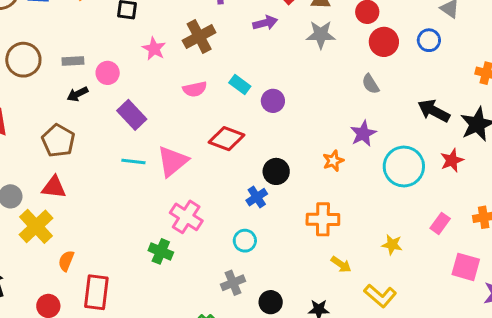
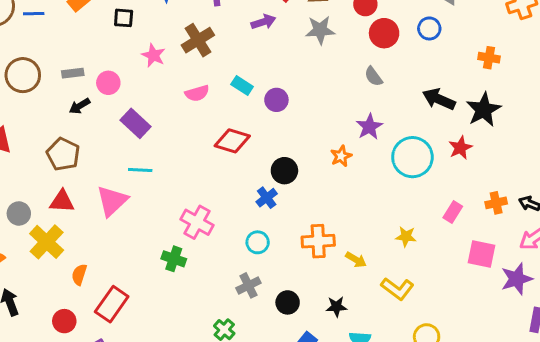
pink triangle: (172, 161) -> (112, 201), moved
orange cross: (323, 219) -> (318, 241), moved
red rectangle: (96, 292) -> (112, 304), turned 32

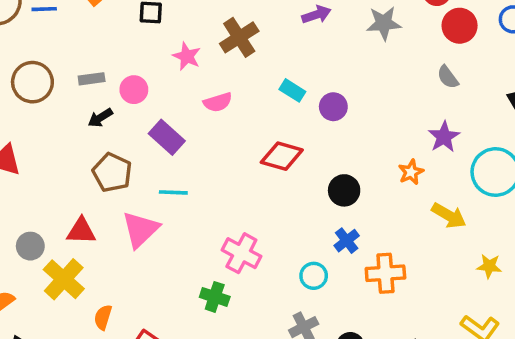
pink semicircle: (197, 93) -> (218, 102), moved
brown pentagon: (63, 154) -> (112, 172), moved
blue cross: (267, 198) -> (347, 241), moved
yellow arrow: (356, 260) -> (449, 216), moved, size x1.4

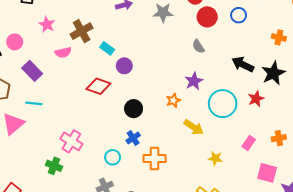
brown cross: (239, 37) -> (82, 31), moved
purple circle: (333, 107) -> (124, 66), moved

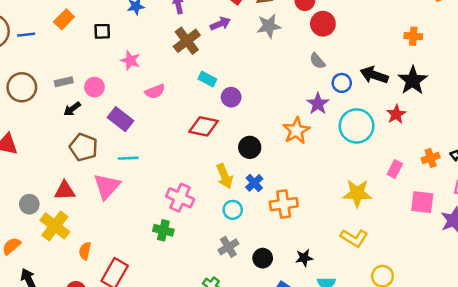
blue circle: (239, 15) -> (342, 83), moved
brown cross: (82, 31) -> (187, 41), moved
orange star: (173, 100) -> (296, 131), size x1.5
yellow arrow: (194, 127) -> (225, 176), moved, turned 42
yellow star: (215, 158) -> (357, 193), size x1.6

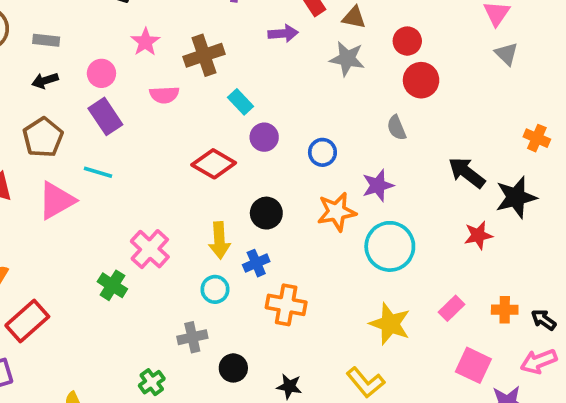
brown cross: (187, 41) -> (204, 55), moved
blue circle: (342, 83) -> (322, 152), moved
pink circle: (94, 87) -> (101, 73), moved
cyan circle: (357, 126) -> (390, 246), moved

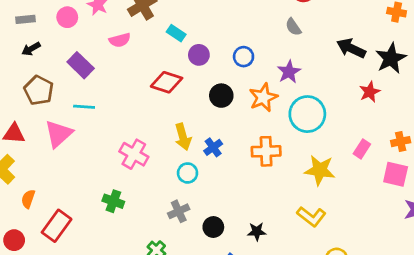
pink circle: (101, 73) -> (67, 17), moved
black circle: (266, 213) -> (221, 96), moved
green cross: (112, 285) -> (113, 201), moved
orange cross: (286, 305) -> (266, 151), moved
pink square: (473, 365) -> (396, 174), moved

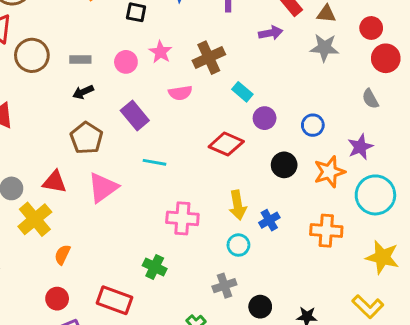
cyan line: (84, 107) -> (154, 162), moved
pink cross: (134, 154) -> (182, 218), turned -32
red rectangle: (57, 226) -> (115, 300), moved, turned 68
red circle: (14, 240) -> (57, 299), moved

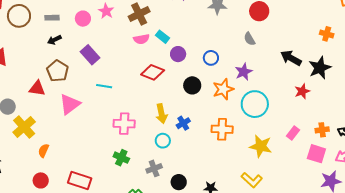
pink semicircle: (180, 93) -> (141, 39), moved
red triangle: (55, 182) -> (37, 88), moved
green cross: (155, 267) -> (121, 158), moved

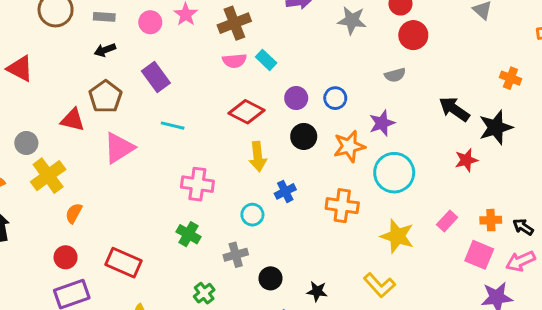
gray semicircle: (249, 39) -> (395, 75), turned -80
purple circle: (178, 54) -> (296, 98), moved
yellow arrow: (161, 114) -> (258, 157), moved

